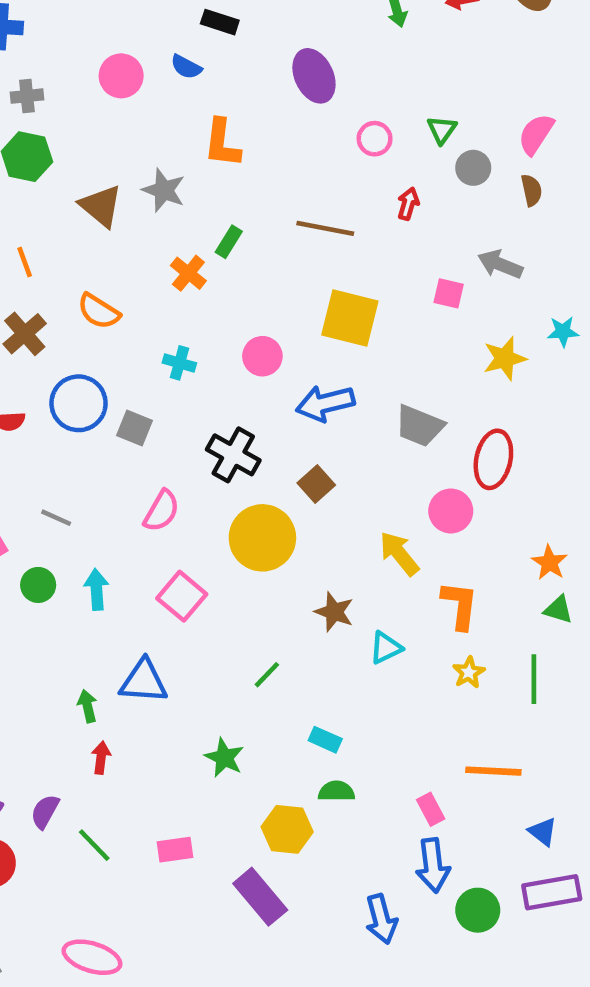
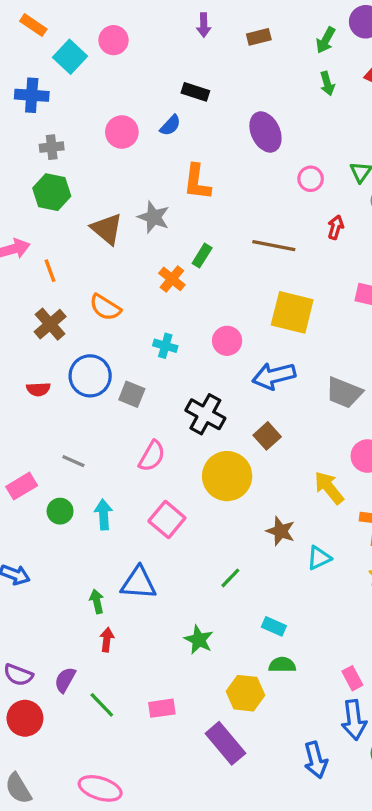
blue semicircle: (186, 67) -> (170, 125), turned -75

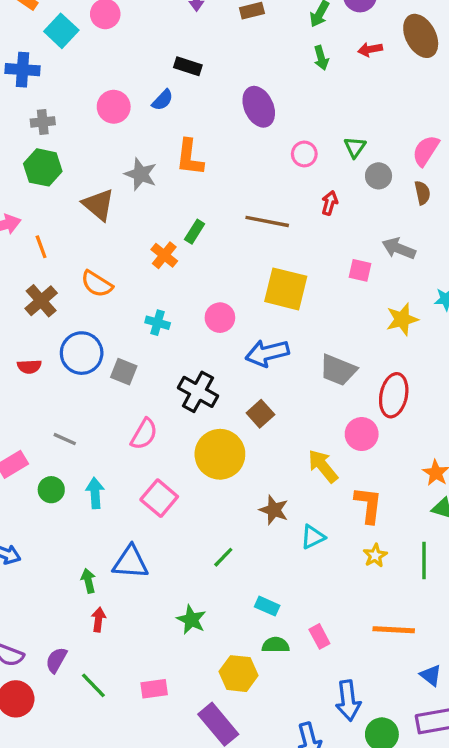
gray star: (154, 217) -> (141, 174), moved
pink rectangle: (352, 678) -> (319, 636), moved

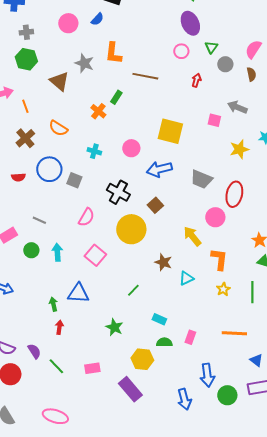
purple ellipse: (259, 107) -> (190, 23), moved
brown line: (267, 221) -> (145, 76), moved
pink rectangle: (319, 636) -> (190, 337), turned 48
purple semicircle: (56, 660) -> (34, 351), turned 119

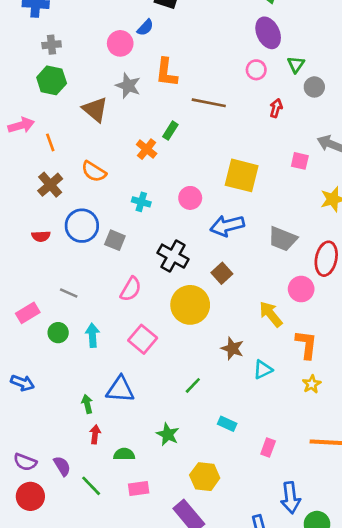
pink circle: (68, 23) -> (120, 43), moved
green semicircle: (164, 342) -> (124, 454), moved

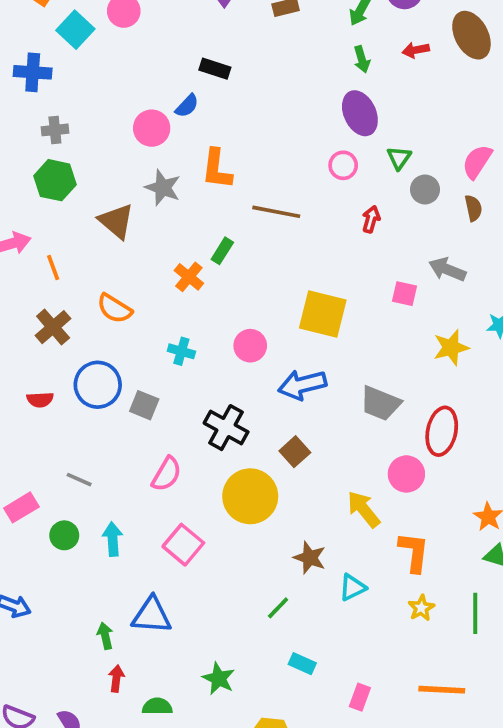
green line: (193, 385) -> (278, 608), moved

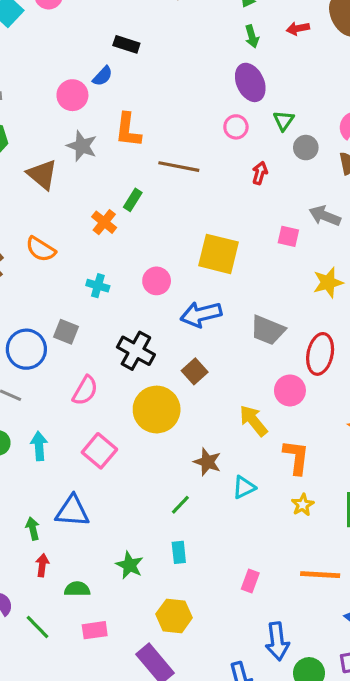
blue circle: (98, 385) -> (26, 349), moved
cyan rectangle: (302, 664) -> (179, 552), moved, turned 60

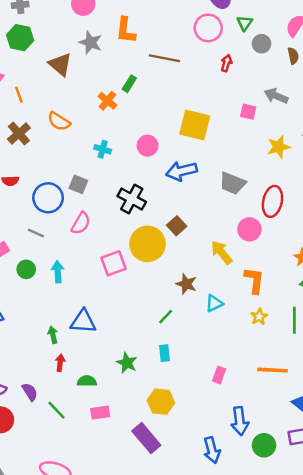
pink circle: (236, 127) -> (208, 28), size x1.5
brown square: (195, 371) -> (177, 226), moved
pink semicircle: (85, 390) -> (81, 223), moved
pink square: (99, 451) -> (114, 263), moved, turned 30

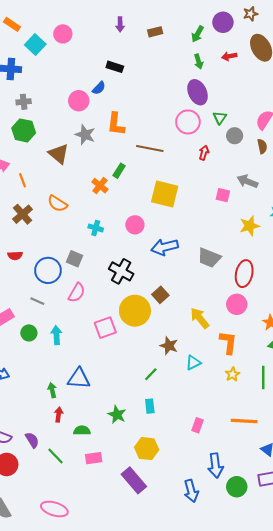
yellow square: (195, 125) -> (165, 194), moved
pink circle: (249, 229) -> (237, 304), moved

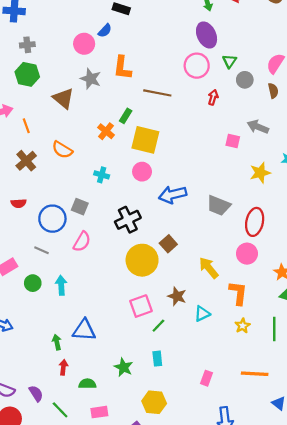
yellow square: (165, 194) -> (145, 140), moved
black cross: (121, 271) -> (128, 220), turned 35
pink square: (105, 328) -> (141, 306), moved

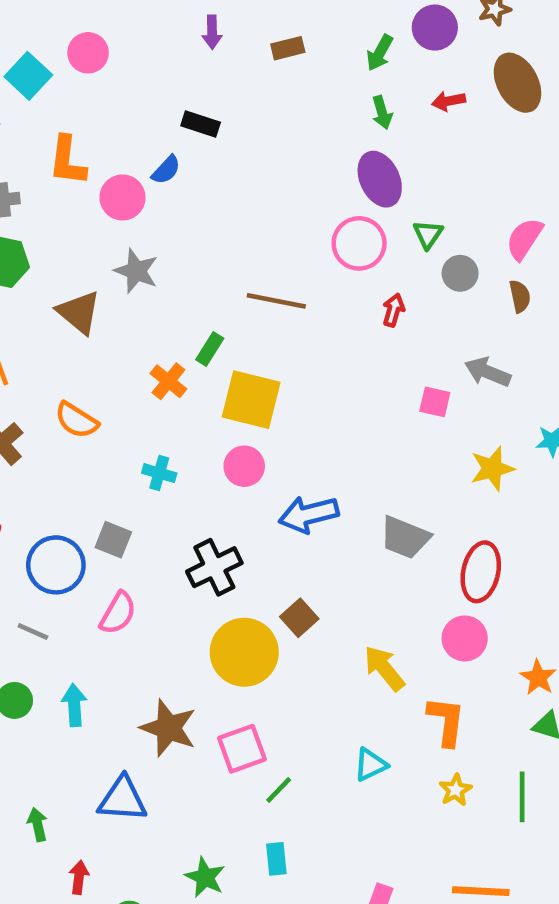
orange L-shape: (122, 68) -> (67, 161), moved
brown star: (177, 296) -> (168, 728), moved, size x1.4
green arrow: (57, 342) -> (38, 824), moved

